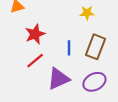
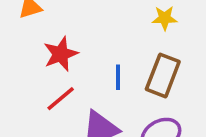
yellow star: (87, 13) -> (165, 18), moved

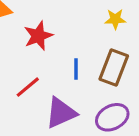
red star: (61, 54) -> (38, 36), moved

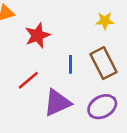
brown rectangle: (114, 67) -> (104, 63), turned -48

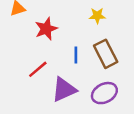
yellow star: (105, 21) -> (97, 16), moved

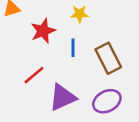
yellow star: (97, 16) -> (80, 14), moved
blue line: (76, 55) -> (73, 48), moved

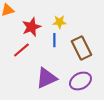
yellow star: (80, 14) -> (59, 22), moved
red line: (34, 75) -> (21, 50), moved

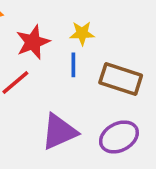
brown rectangle: (81, 48) -> (121, 79), turned -45

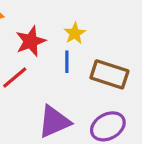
yellow star: (82, 33) -> (75, 33), turned -30

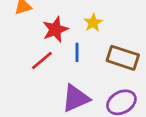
blue line: (67, 62) -> (77, 52), moved

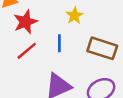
red star: (55, 29) -> (25, 22), moved

